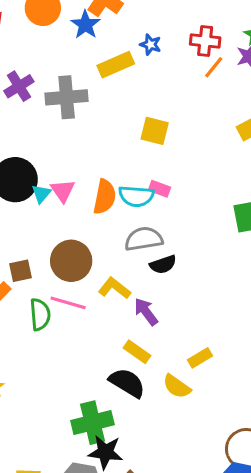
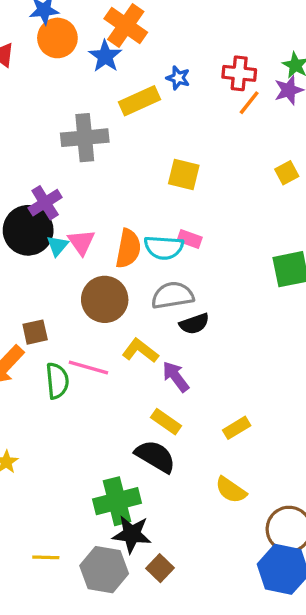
purple cross: (19, 86) -> (45, 203), moved
brown circle: (71, 261) -> (105, 299), moved
yellow semicircle: (177, 386) -> (231, 490), moved

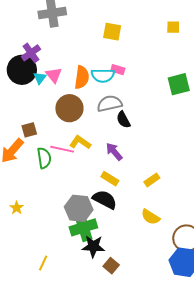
yellow square: (287, 173) -> (173, 27), turned 32
black semicircle: (194, 324) -> (123, 120), turned 84
yellow L-shape: (140, 351) -> (80, 142), moved
yellow line: (46, 557) -> (43, 263), turned -63
gray hexagon: (104, 570) -> (79, 208), moved

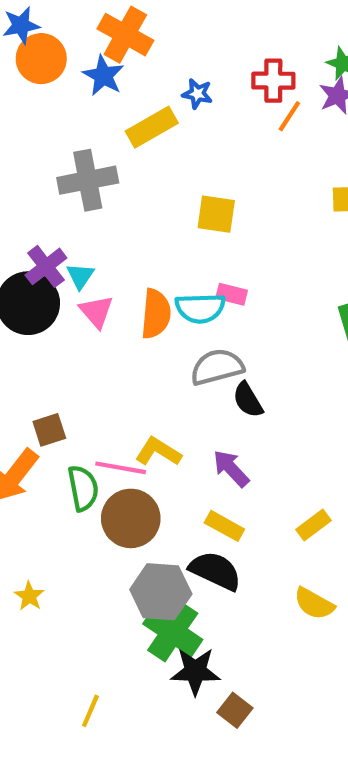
cyan triangle: (40, 78) -> (80, 276), moved
brown circle: (69, 108) -> (131, 518), moved
green cross: (83, 227) -> (173, 632), turned -36

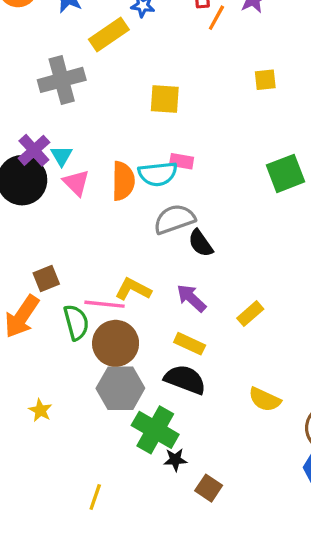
yellow rectangle: (314, 525) -> (250, 314), moved
gray hexagon: (161, 592) -> (120, 388), moved
black star: (195, 671) -> (175, 460), size x0.6

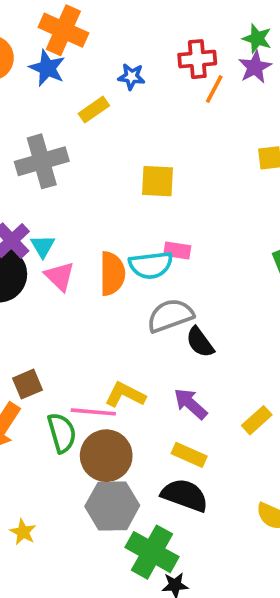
yellow rectangle: (109, 34) -> (94, 110), size x0.7

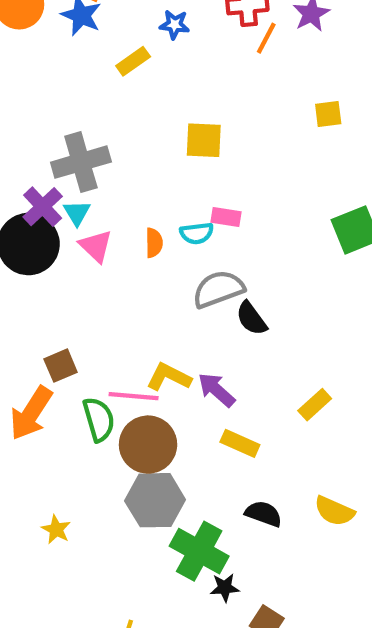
gray cross: (42, 161) -> (81, 162), moved
cyan semicircle: (151, 265) -> (197, 233), size x0.7
orange semicircle: (112, 274) -> (154, 243), size x0.6
purple arrow: (190, 404) -> (216, 390), moved
black semicircle: (185, 495) -> (264, 514), moved, size x0.7

